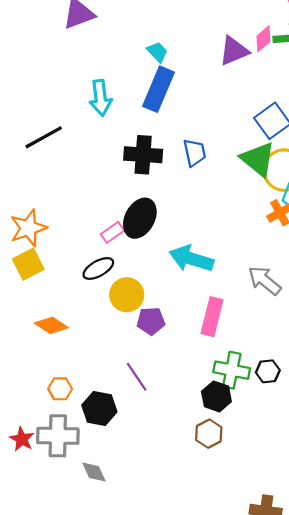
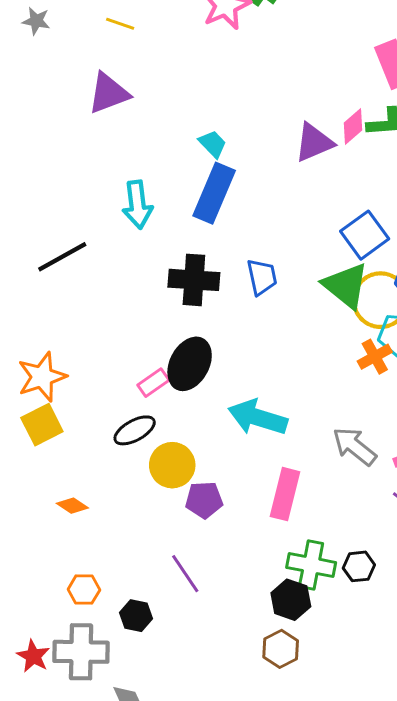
orange diamond: (51, 325) -> (72, 506), size x0.7
black hexagon: (99, 408) -> (136, 616), size x0.7

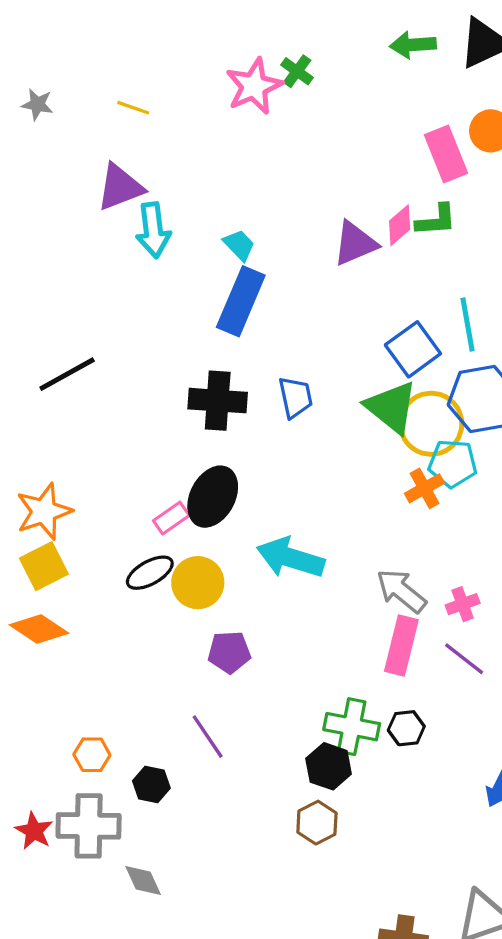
cyan arrow: (137, 205) -> (153, 230), moved
yellow circle: (172, 465) -> (198, 583), moved
pink rectangle: (285, 494) -> (401, 646), moved
orange diamond: (72, 506) -> (39, 629), moved, size x1.6

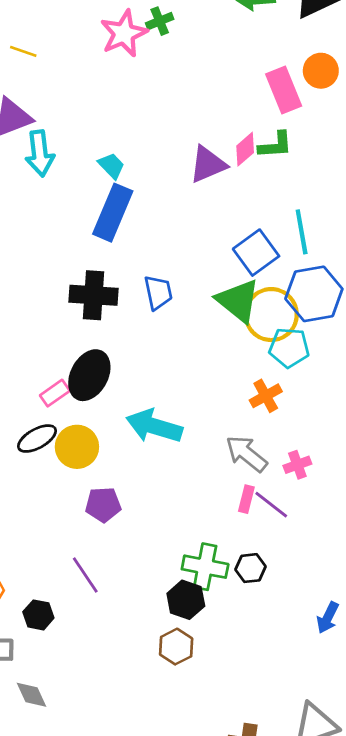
green cross: (297, 71) -> (160, 21), turned 32
orange cross: (425, 488) -> (266, 396), moved
pink rectangle: (401, 646) -> (246, 499), size x0.6
purple line: (464, 659) -> (271, 505), moved

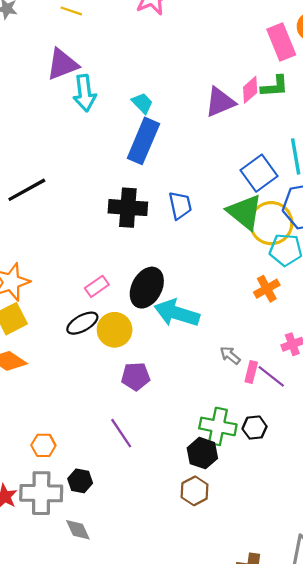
black ellipse: (89, 375) -> (147, 288), moved
gray arrow: (246, 454) -> (230, 355), moved, size x0.6
black hexagon: (38, 615) -> (80, 481), moved

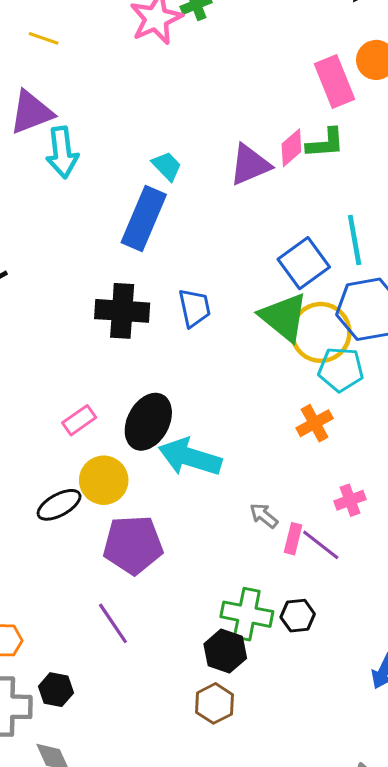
cyan trapezoid: (142, 103) -> (167, 166), moved
black ellipse: (82, 323) -> (59, 505), moved
purple pentagon: (136, 376) -> (133, 545), size x1.5

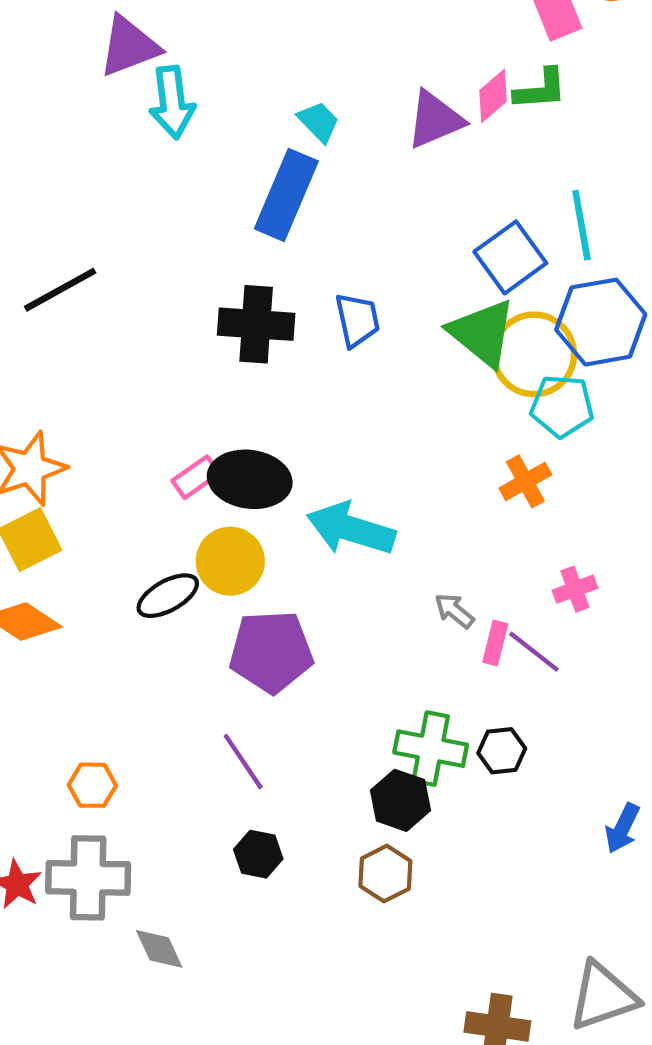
black ellipse: (148, 422) -> (250, 479), moved, turned 70
black hexagon: (56, 690) -> (258, 854), moved

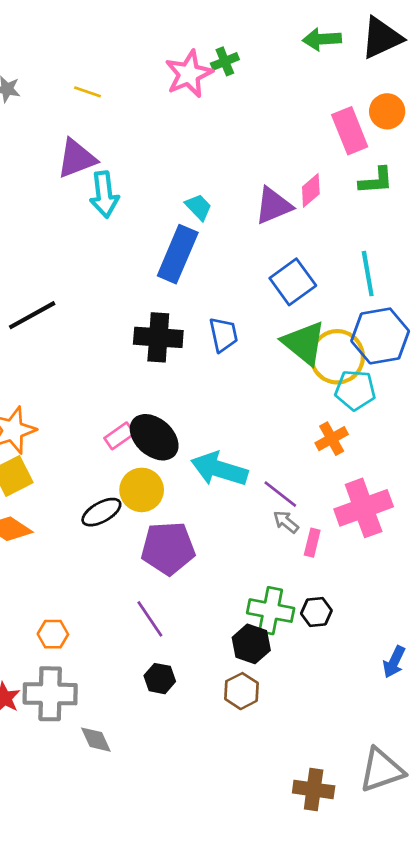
green L-shape: (540, 89) -> (376, 181), moved
blue square: (510, 257) -> (293, 282), moved
black ellipse: (250, 479) -> (154, 437), turned 33
pink cross: (575, 589) -> (364, 508), size x2.0
purple line: (534, 652) -> (280, 494), moved

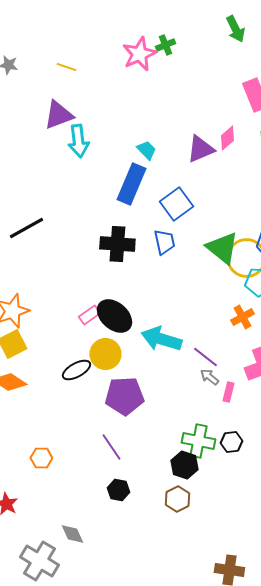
green arrow: (322, 39) -> (235, 29), turned -112
blue square: (293, 282) -> (176, 204), moved
gray cross: (50, 694) -> (39, 561), moved, turned 30

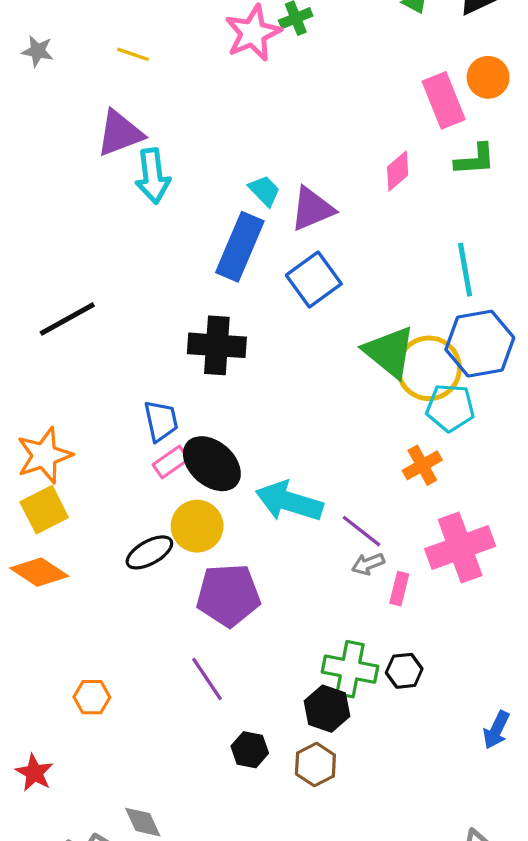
purple triangle: (200, 149) -> (312, 209), moved
blue trapezoid: (164, 242) -> (161, 421), moved
gray arrow: (209, 377) -> (368, 564), turned -60
black hexagon: (118, 490) -> (250, 750), moved

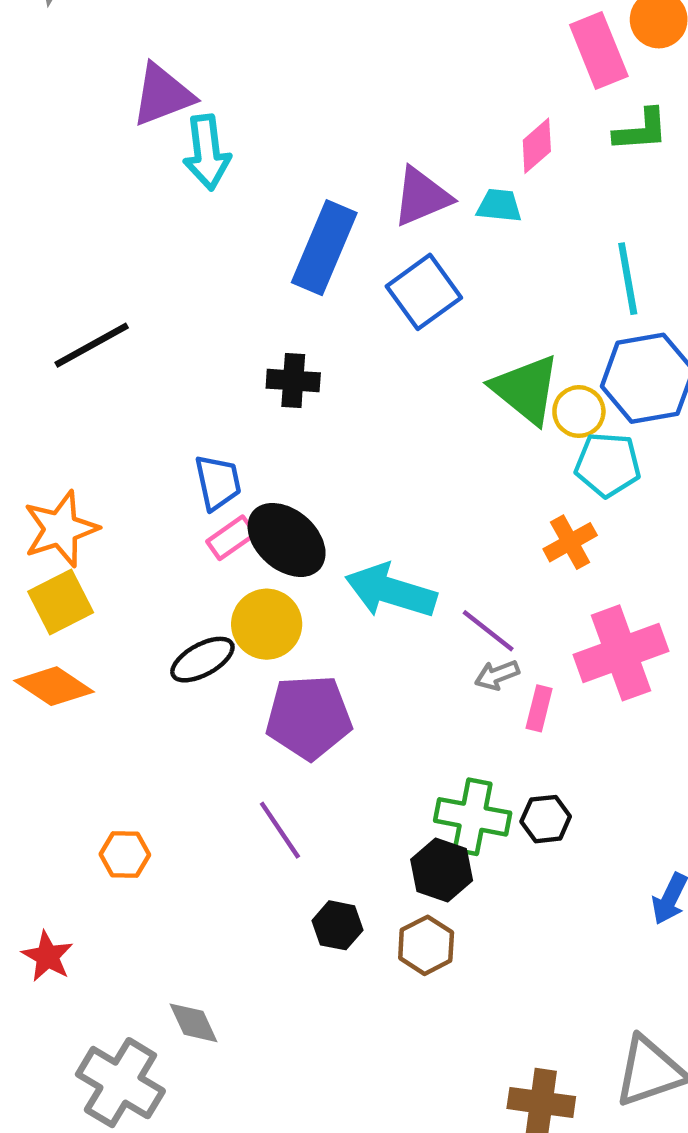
cyan trapezoid: (264, 191) -> (499, 206), moved, turned -40
black cross: (217, 345) -> (293, 381), size x0.7
yellow circle: (429, 368) -> (579, 412), size x0.6

